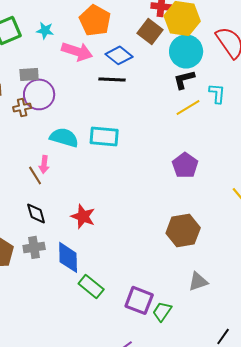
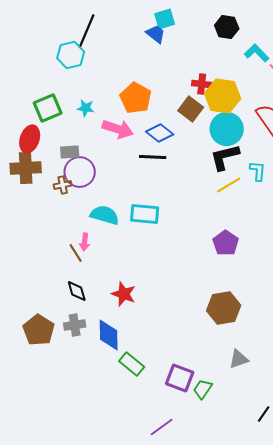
black L-shape: (184, 79) -> (225, 157), size x1.4

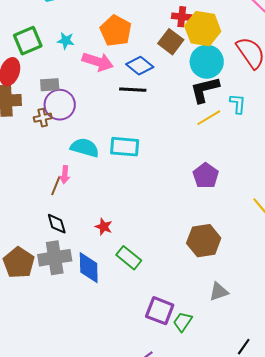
brown line: (76, 253) -> (56, 186), turned 54
red star: (124, 294) -> (104, 227), size x0.7
gray cross: (75, 325) -> (55, 258), size x1.5
green rectangle: (132, 364) -> (129, 258), moved

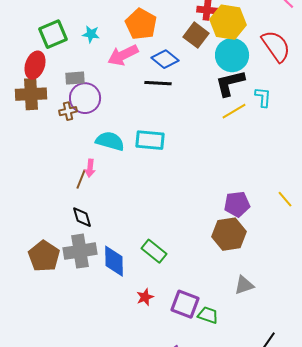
pink arrow: (98, 62) -> (123, 55), turned 136
purple pentagon: (206, 176) -> (237, 204), moved, turned 30
red star: (104, 227) -> (145, 297), moved, turned 30
green trapezoid: (183, 322) -> (208, 315), turned 75

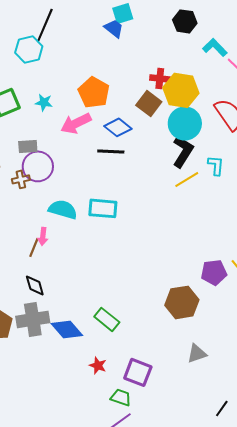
black L-shape: (230, 83) -> (183, 151), turned 136
purple pentagon: (237, 204) -> (214, 272), moved
blue diamond: (114, 261) -> (67, 329), turned -40
red star: (145, 297) -> (98, 365), turned -30
green trapezoid: (208, 315) -> (121, 397), moved

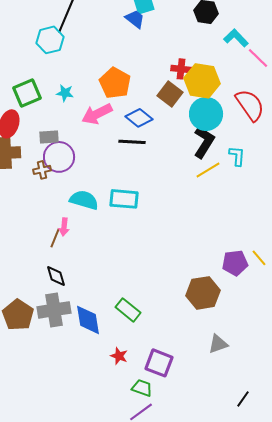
blue diamond: (67, 329) -> (88, 320), turned 32

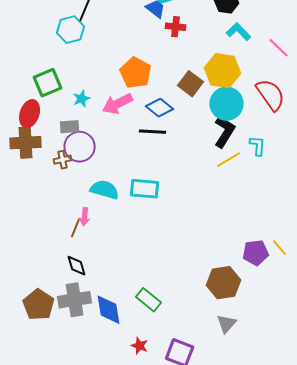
cyan L-shape: (236, 38) -> (239, 32), moved
red cross: (181, 69) -> (176, 27), moved
cyan star: (65, 93) -> (82, 99), moved, turned -30
gray triangle: (218, 344) -> (227, 324), moved, turned -30

